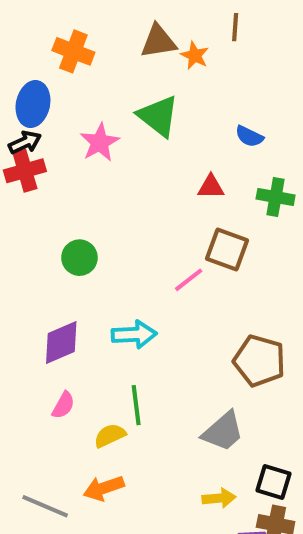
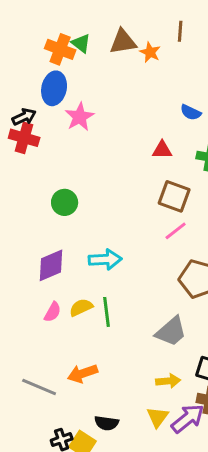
blue ellipse: (33, 104) -> (54, 88), moved
green triangle: (158, 116) -> (81, 43), moved, size x0.6
red cross: (25, 171) -> (24, 138), turned 32
pink line: (189, 280) -> (176, 231), moved
yellow semicircle: (110, 435) -> (81, 307), moved

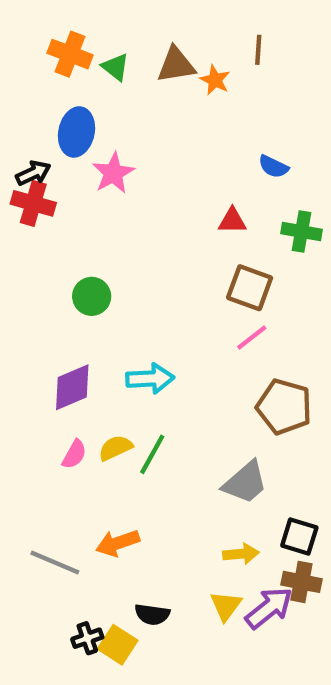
orange cross: (60, 49) -> (70, 54), moved
green line: (107, 312) -> (152, 454), turned 36

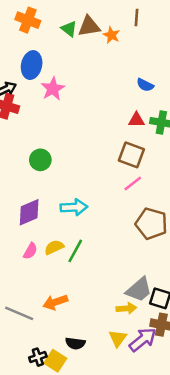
green triangle: (115, 67) -> (69, 29), moved
red triangle: (232, 221) -> (136, 120), moved
gray trapezoid: (245, 482) -> (139, 290), moved

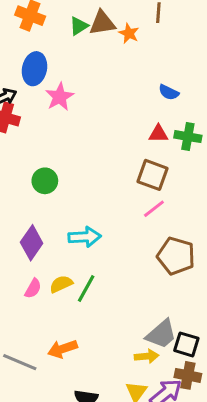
green triangle: (69, 29) -> (79, 26), turned 49
purple diamond: (29, 212) -> (32, 243), turned -32

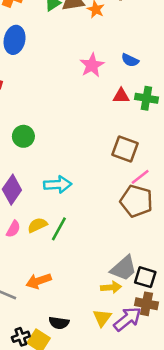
pink star: (60, 97) -> (92, 65), moved
brown square: (152, 175) -> (125, 149), moved
pink line: (154, 209) -> (140, 177), moved

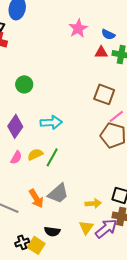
blue semicircle: (130, 60) -> (108, 34), moved
gray trapezoid: (124, 268) -> (58, 193), moved
orange arrow: (39, 281) -> (36, 198), turned -102

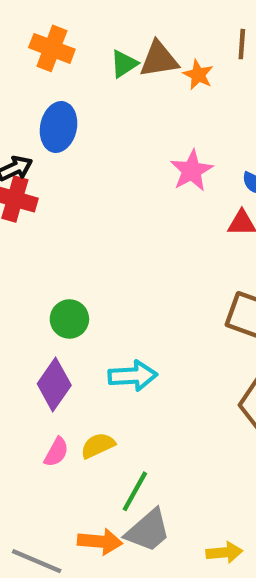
green circle: (24, 84) -> (69, 319), moved
green line: (52, 157) -> (135, 491), moved
orange arrow: (36, 198) -> (100, 542), turned -54

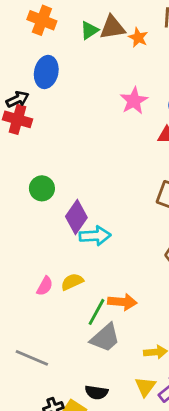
green circle: (69, 319) -> (42, 188), moved
purple diamond: (54, 384) -> (76, 217), moved
orange arrow: (100, 542) -> (122, 302), moved

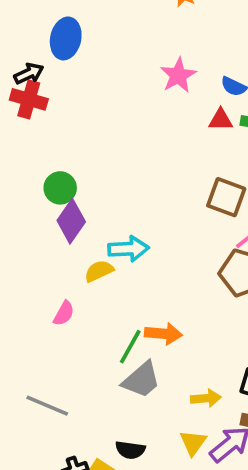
purple diamond: (76, 217) -> (71, 221), moved
yellow semicircle: (72, 282) -> (99, 271), moved

